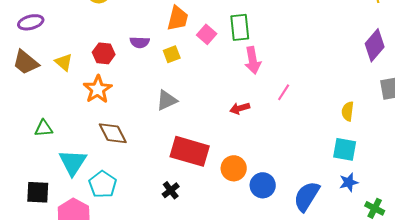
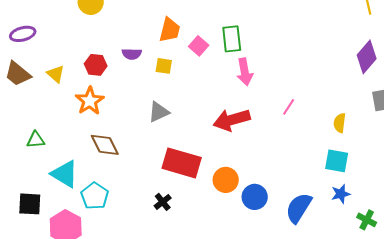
yellow square: (172, 54) -> (164, 66), turned 30
pink line: (284, 92) -> (289, 107), moved
red arrow: (240, 108) -> (232, 120), size x1.8
cyan triangle: (73, 162) -> (65, 174), turned -32

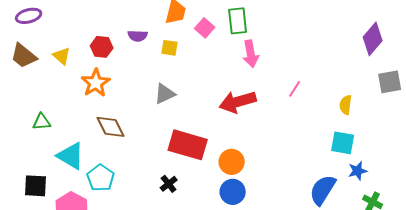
blue star: (341, 194) -> (358, 171), moved
blue circle: (255, 197) -> (233, 192), moved
blue semicircle: (299, 208) -> (323, 190), moved

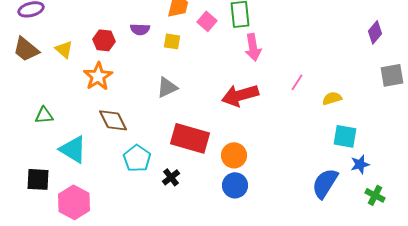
purple diamond: (373, 39) -> (375, 32), size x0.7
yellow semicircle: (346, 105) -> (332, 98), moved, turned 66
cyan pentagon: (101, 178) -> (137, 158), moved

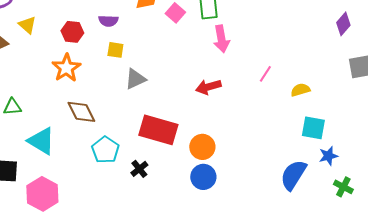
yellow square: (172, 41) -> (115, 50), moved
yellow triangle: (64, 49) -> (27, 25), moved
red arrow: (240, 95) -> (208, 87), size x0.7

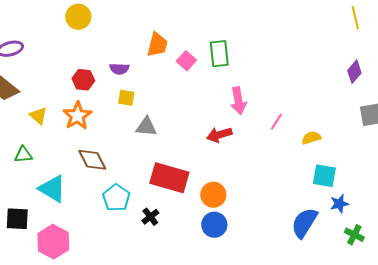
yellow triangle: (27, 25) -> (38, 116), moved
pink arrow: (221, 39) -> (238, 101), moved
gray triangle: (135, 79) -> (146, 127), turned 30

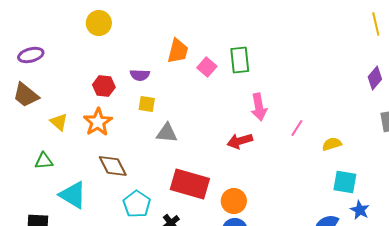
blue star: (339, 204) -> (360, 210), turned -30

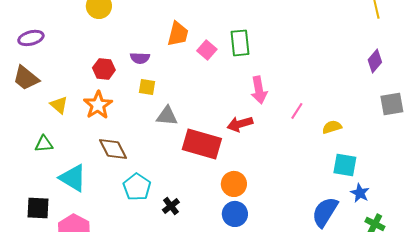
red rectangle: (190, 184) -> (202, 144), moved

